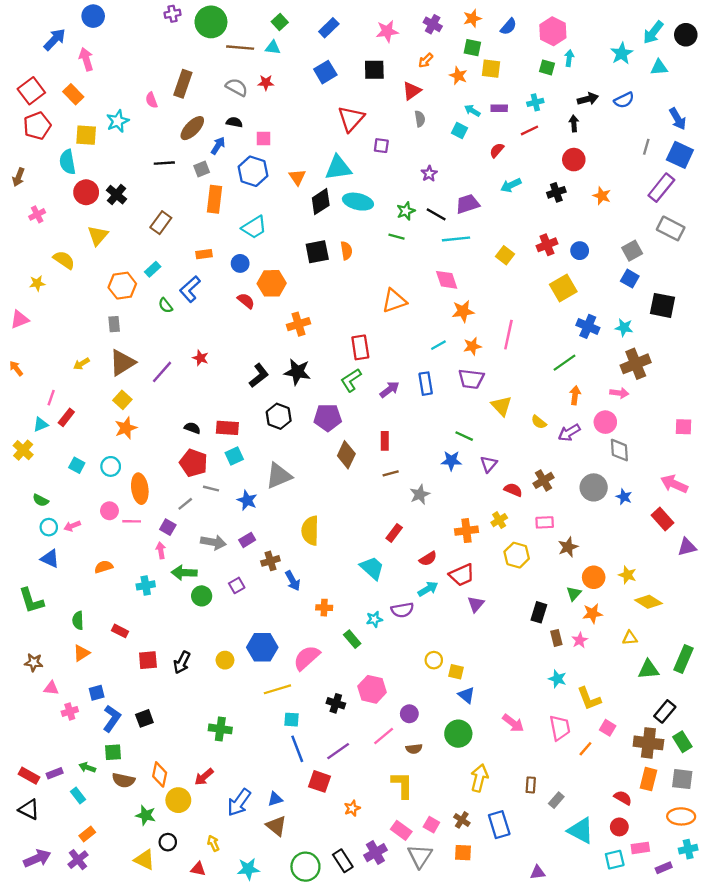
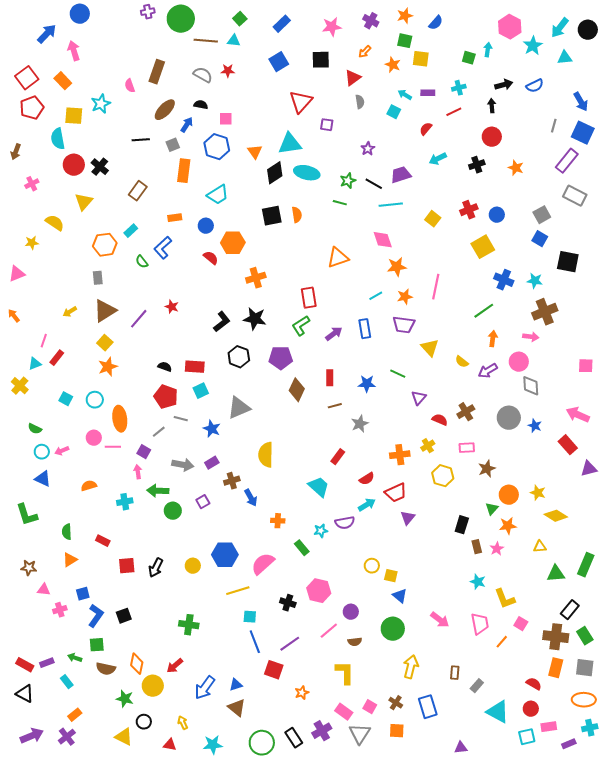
pink hexagon: (553, 31) -> (510, 27), moved
blue star: (451, 461) -> (367, 384), moved

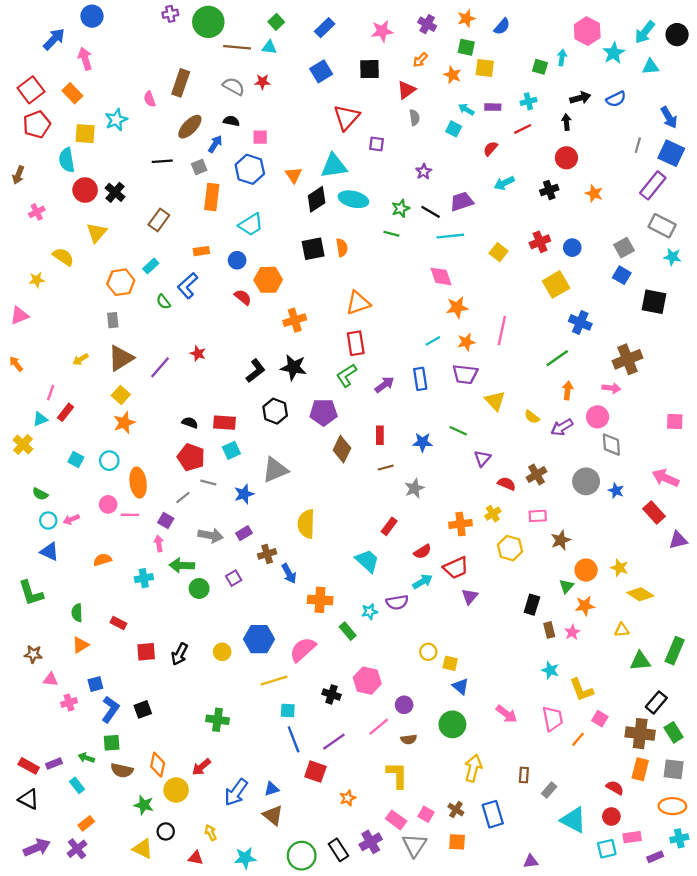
orange triangle: (338, 258) -> (358, 303), moved
cyan star: (535, 281) -> (672, 257), moved
blue star: (212, 429) -> (244, 494), turned 30
orange cross: (278, 521) -> (320, 600), size x1.5

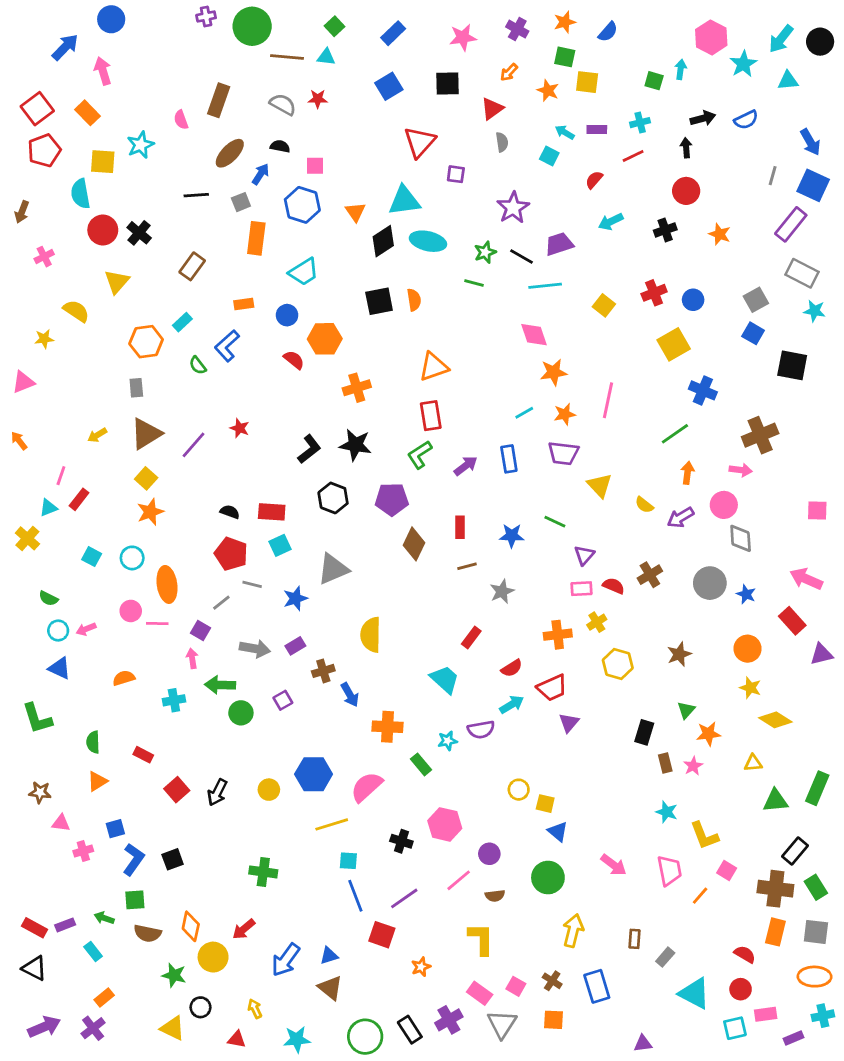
purple star: (424, 172) -> (513, 208), size x1.6
pink rectangle: (538, 516) -> (581, 589), moved
orange circle: (586, 570) -> (748, 649), moved
red square: (146, 652) -> (177, 790), turned -36

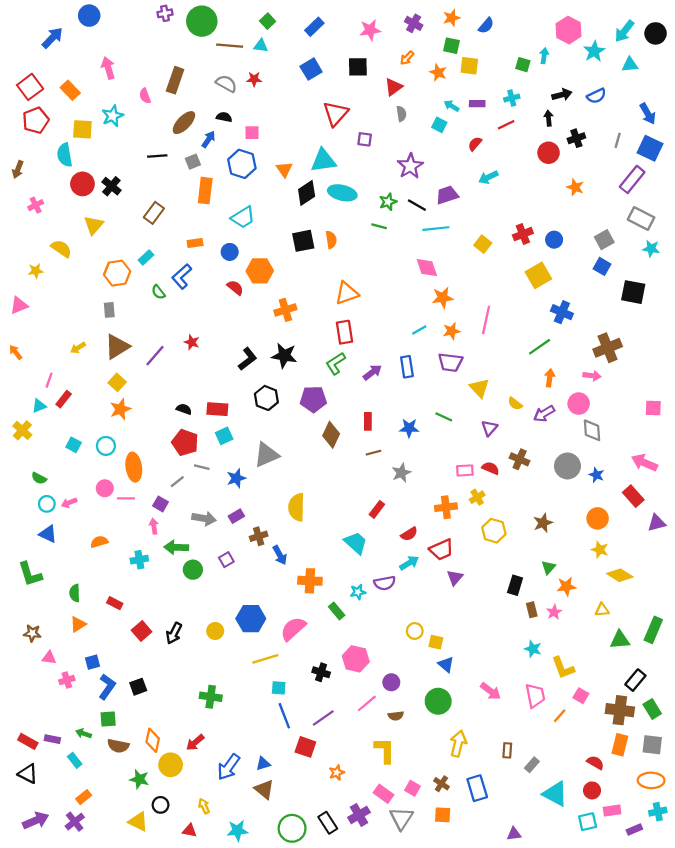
pink arrow: (103, 71) -> (108, 68), moved
black cross: (665, 230) -> (576, 138), moved
purple triangle: (584, 555) -> (489, 428), moved
brown cross: (650, 575) -> (520, 459), turned -36
purple rectangle: (65, 925) -> (52, 739), turned 32

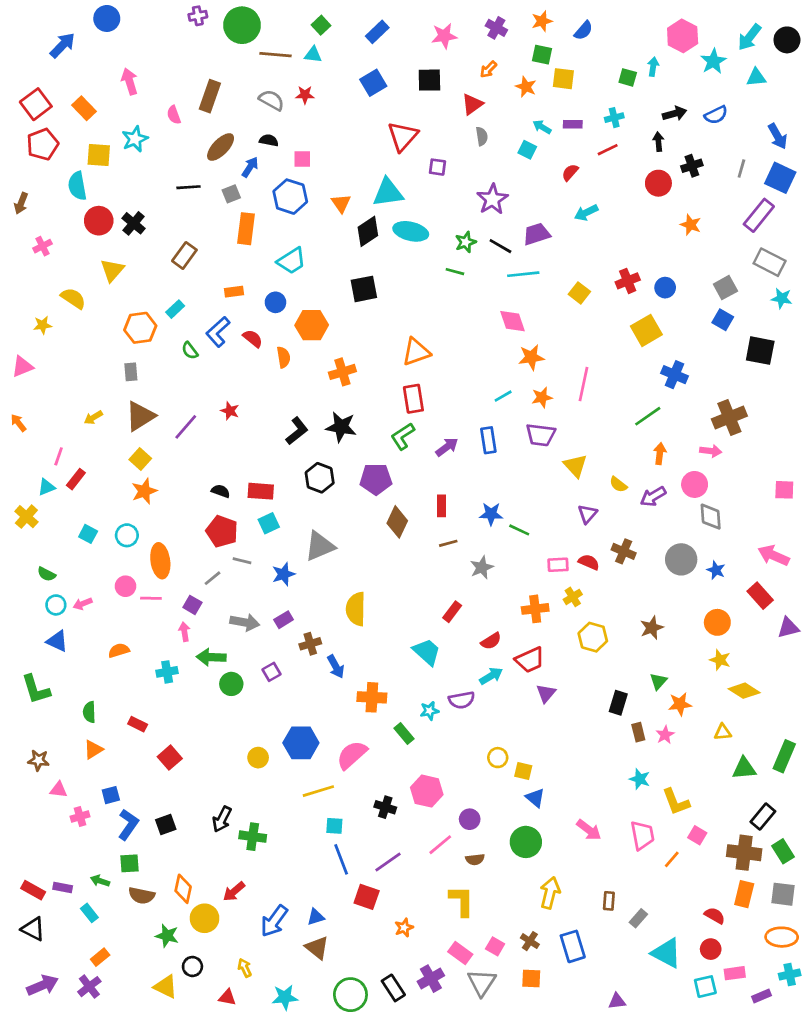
orange semicircle: (331, 240) -> (284, 357), moved
red semicircle: (235, 288) -> (253, 338), moved
green line: (444, 417) -> (519, 530), moved
black arrow: (174, 633) -> (222, 819), moved

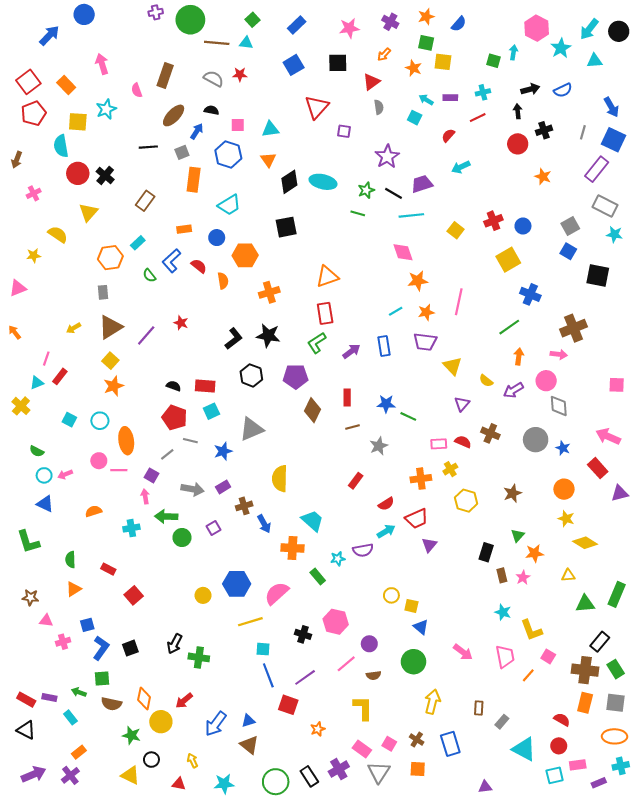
cyan triangle: (388, 193) -> (270, 129), moved, size x0.7
cyan trapezoid: (427, 652) -> (312, 521), moved

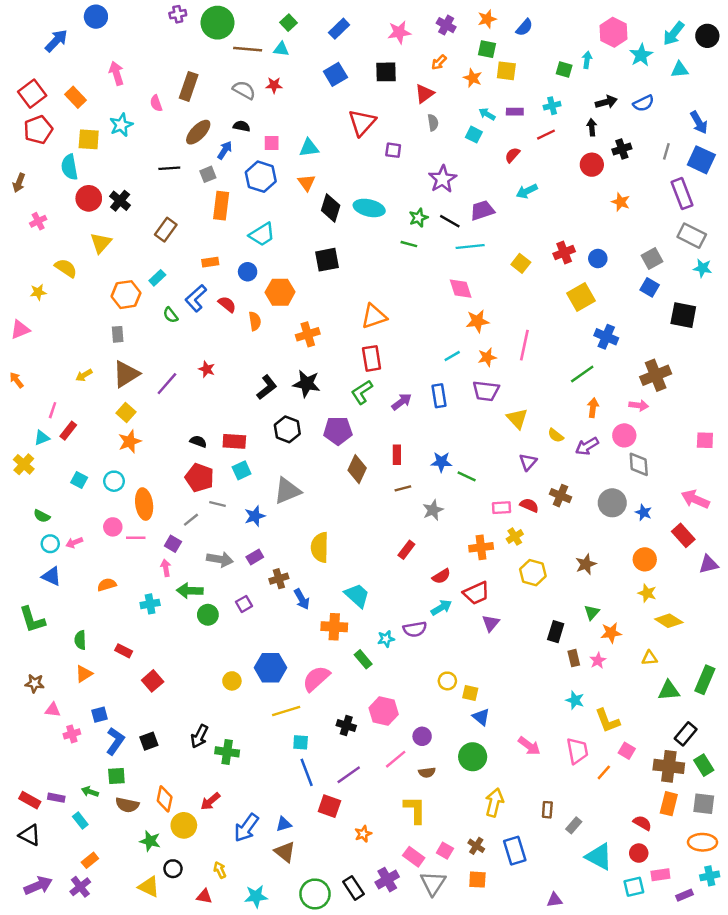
purple rectangle: (597, 169) -> (682, 194), turned -60
black diamond: (289, 182) -> (331, 208), turned -40

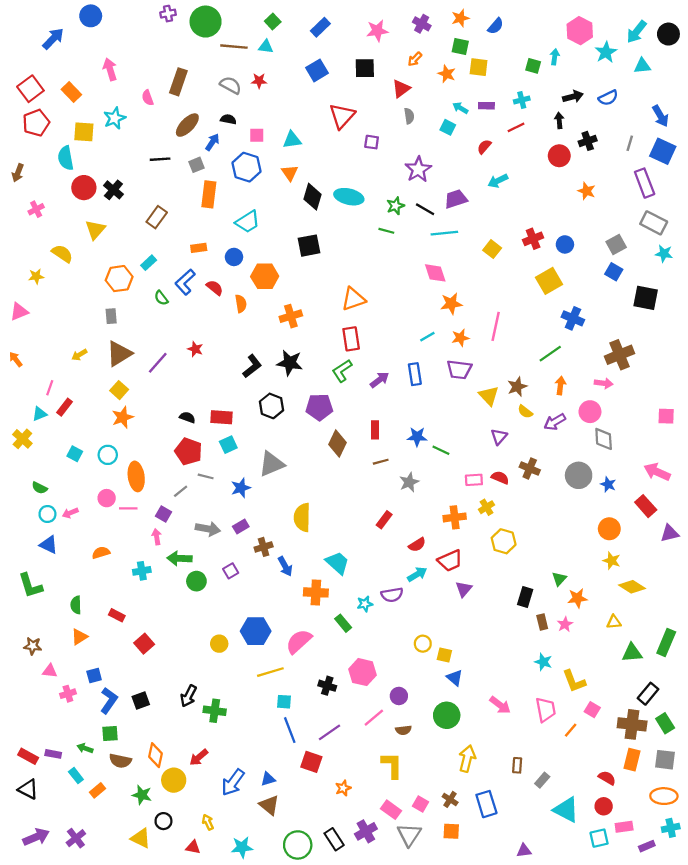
brown star: (586, 564) -> (517, 387), moved
orange rectangle: (90, 860) -> (98, 790), moved

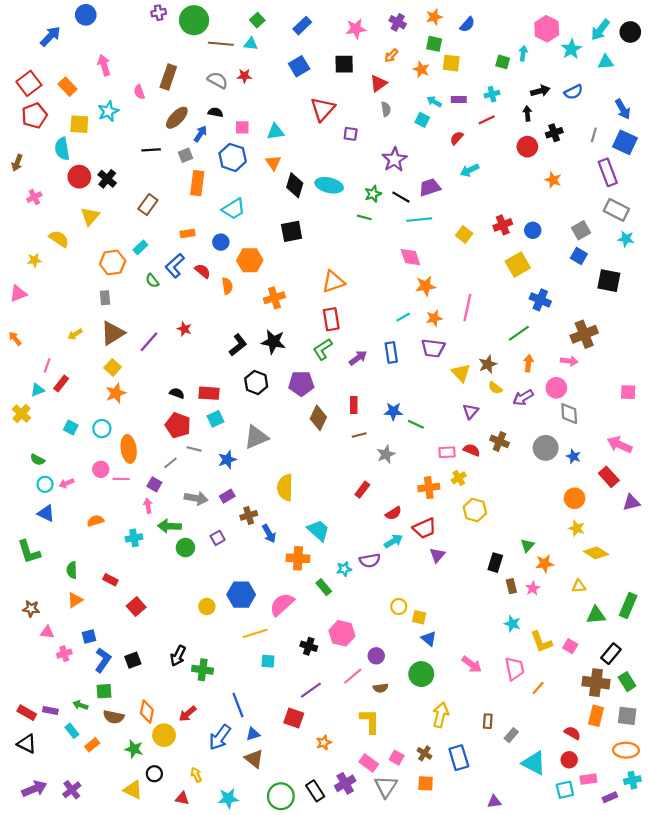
pink square: (592, 710) -> (570, 646), moved
blue line: (290, 730) -> (238, 705), moved

